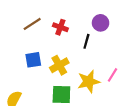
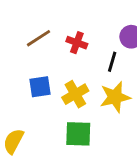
yellow star: (89, 81) -> (115, 97), moved

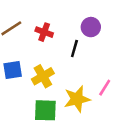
yellow star: (115, 97) -> (77, 99), moved

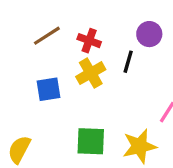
yellow cross: (43, 76) -> (91, 73), moved
yellow star: (77, 99) -> (140, 146), moved

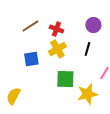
black line: (128, 62) -> (87, 49), moved
green square: (91, 141) -> (65, 79), moved

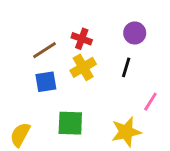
brown line: (30, 26) -> (44, 50), moved
green square: (65, 79) -> (70, 123), moved

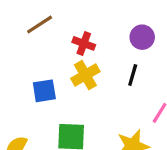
brown line: (44, 50) -> (40, 25), moved

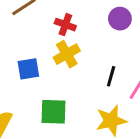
black line: (133, 75) -> (111, 76), moved

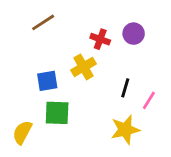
red cross: (65, 25) -> (100, 39), moved
green square: (53, 112) -> (57, 113), moved

